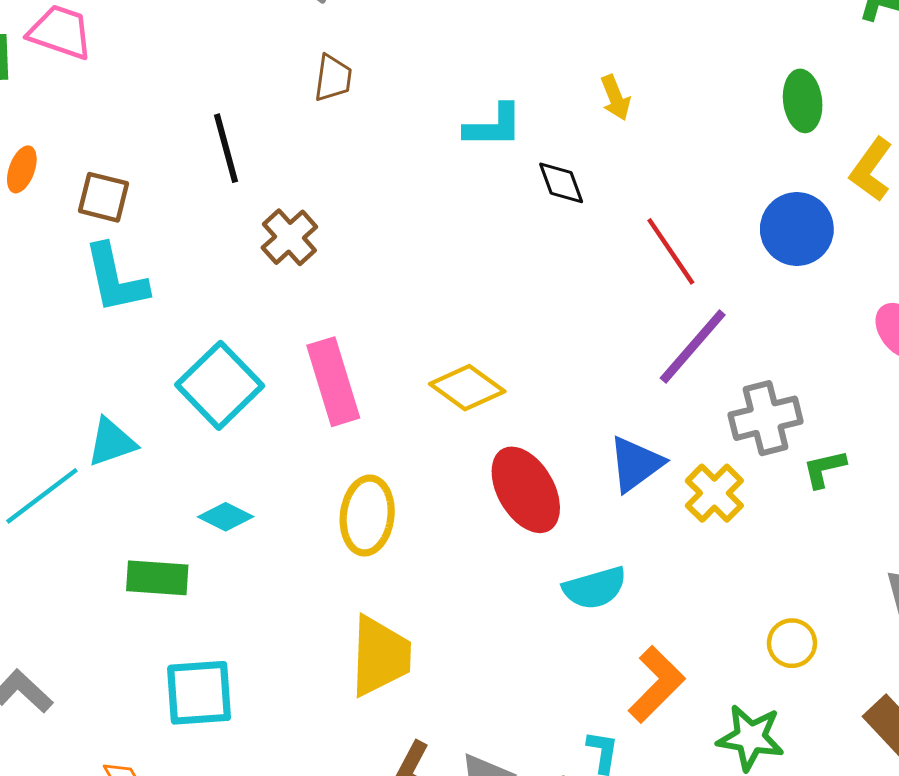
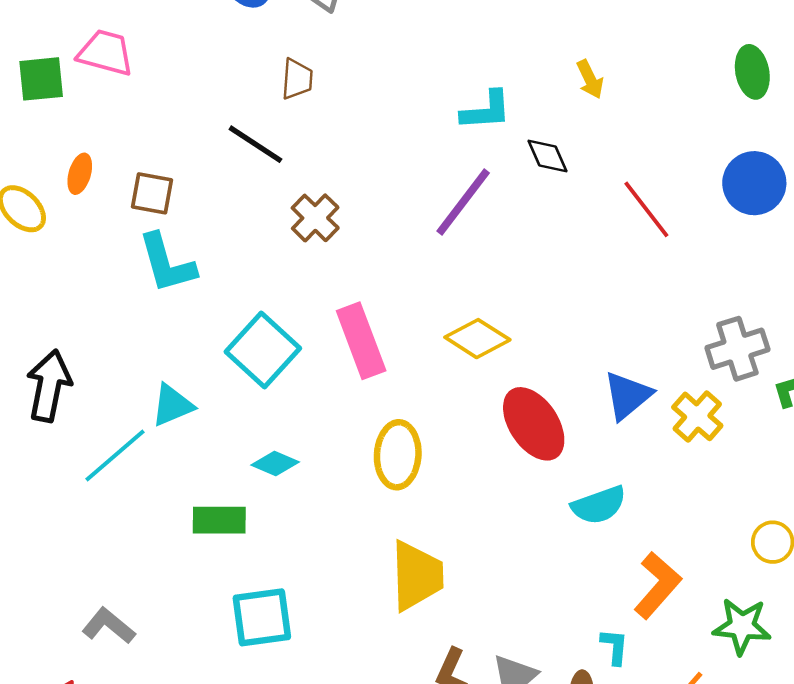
brown trapezoid: (333, 78) -> (297, 79), moved
black line: (226, 148) -> (255, 144), turned -38
purple line: (693, 346) -> (463, 202), moved

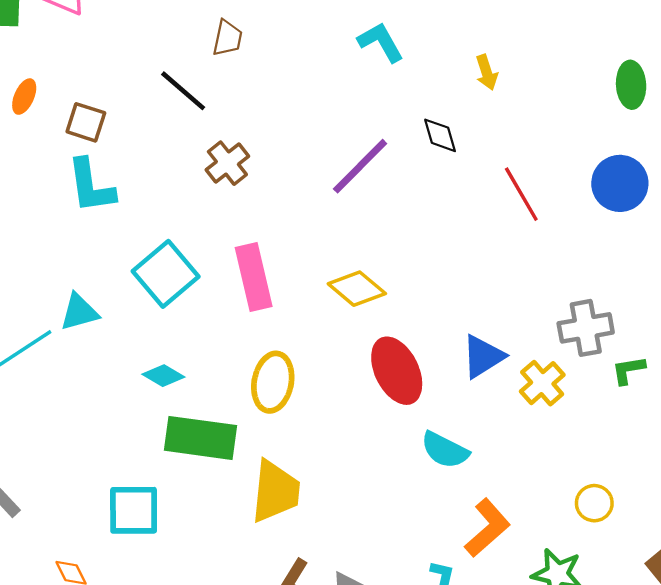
cyan L-shape: (486, 111) -> (381, 42), moved, turned -123
cyan semicircle: (599, 505) -> (445, 450), turned 39
green rectangle: (219, 520) -> (201, 438), moved, size x1.5

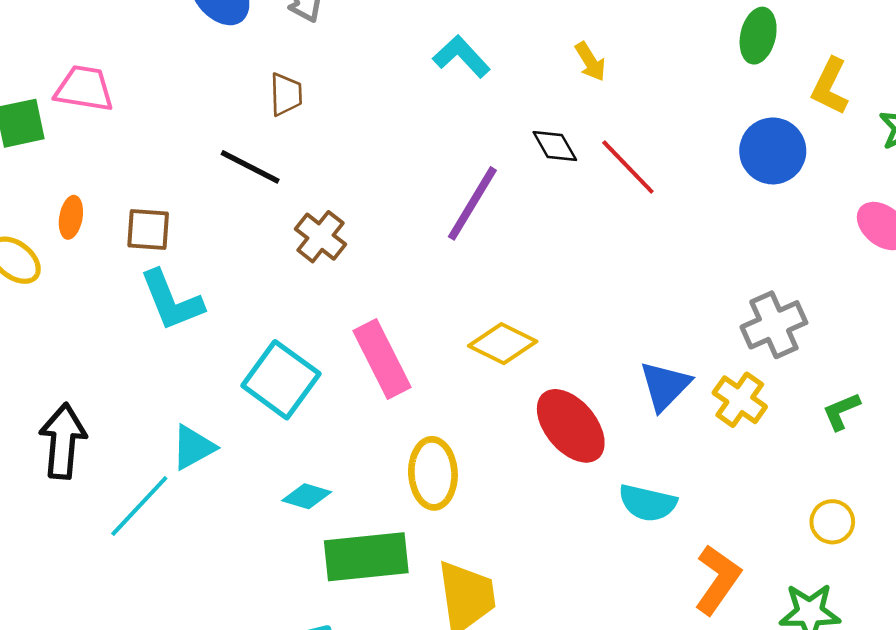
green ellipse: (631, 85) -> (758, 36), turned 30
red line: (521, 194) -> (628, 167), moved
green L-shape: (628, 370) -> (841, 411), moved

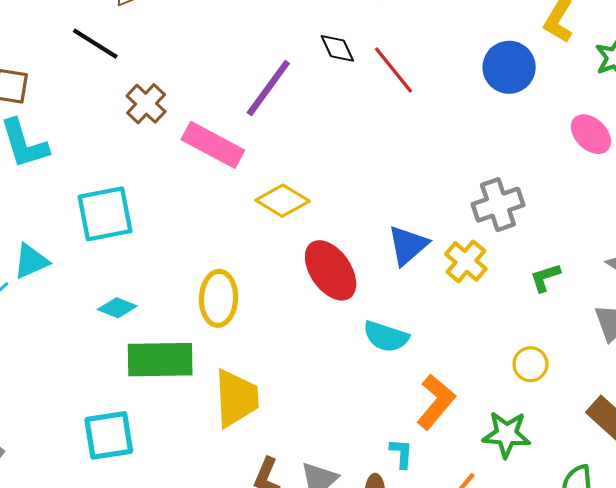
pink rectangle: (382, 359) -> (213, 145), moved, turned -40
cyan square: (281, 380) -> (105, 214), turned 38

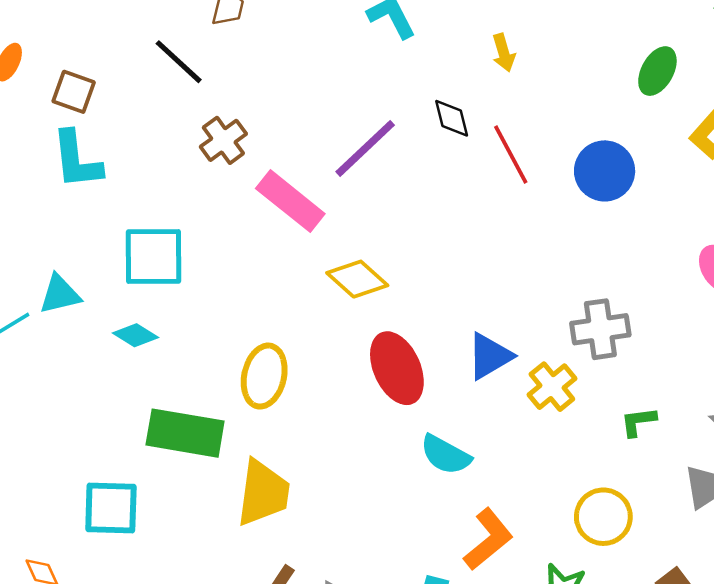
blue circle: (509, 67) -> (605, 171), moved
cyan diamond: (117, 308) -> (135, 335), moved
yellow circle: (530, 364) -> (603, 517), size x1.4

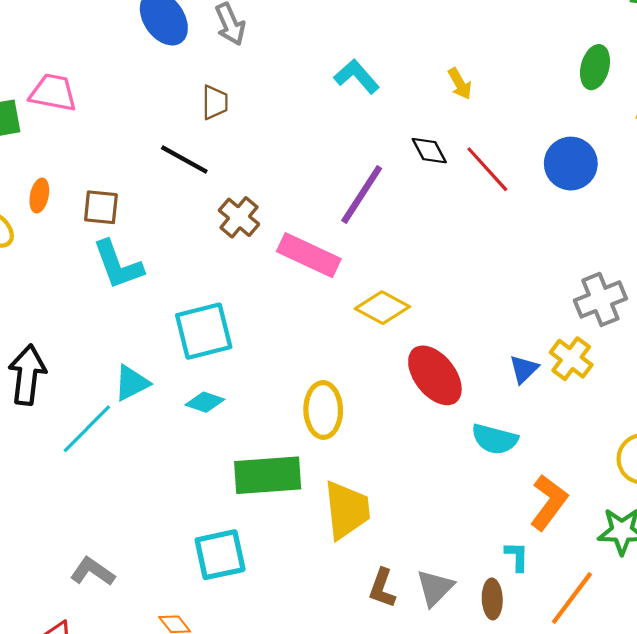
blue triangle: (490, 356) -> (524, 369), moved, size x0.7

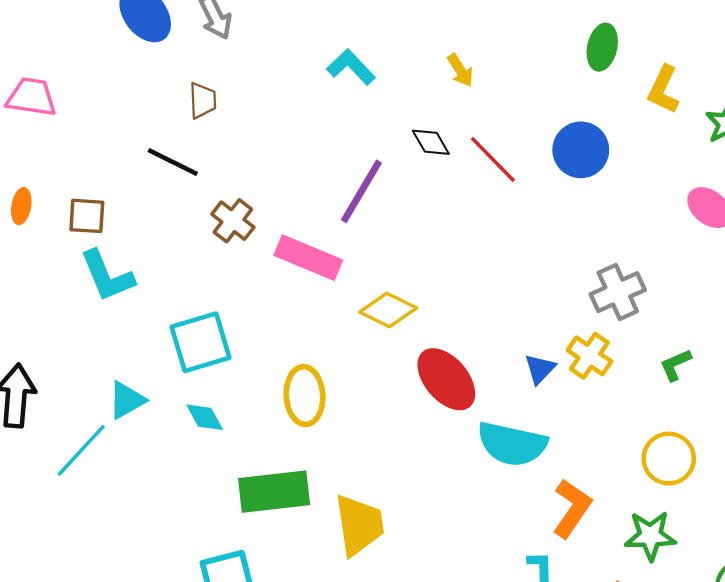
cyan diamond: (205, 402) -> (205, 417), turned 45
yellow ellipse: (323, 410) -> (305, 396), moved
cyan semicircle: (495, 439) -> (512, 444), size x1.4

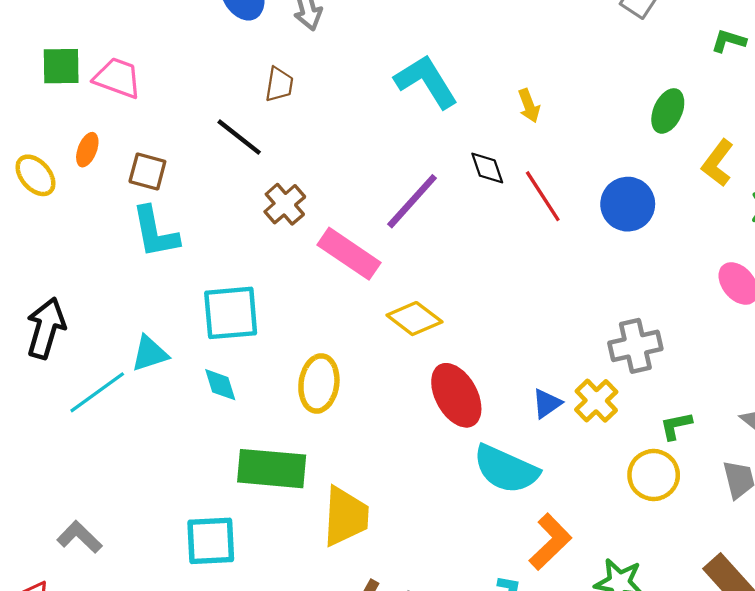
cyan L-shape: (351, 67) -> (426, 81), size x1.4
pink trapezoid: (31, 97) -> (117, 78), moved
yellow circle: (669, 459) -> (654, 475), moved

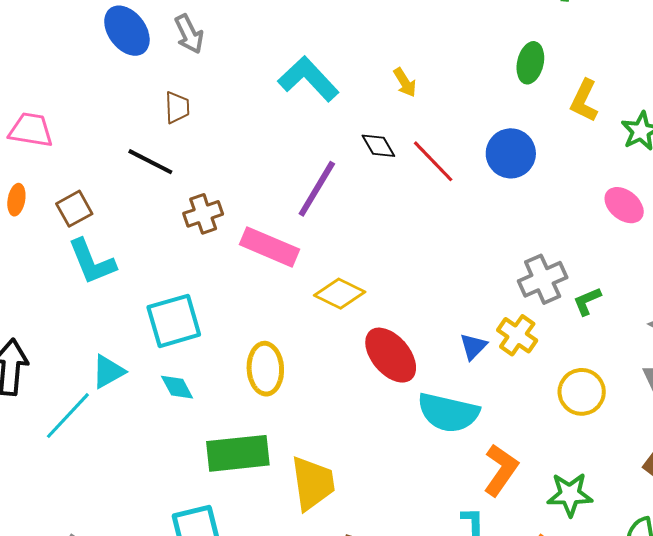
brown square: (147, 172) -> (74, 209), turned -33
brown cross: (285, 204) -> (203, 214), turned 33
green L-shape: (676, 426) -> (587, 301), moved

